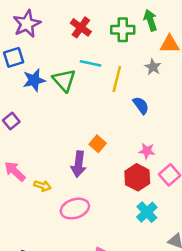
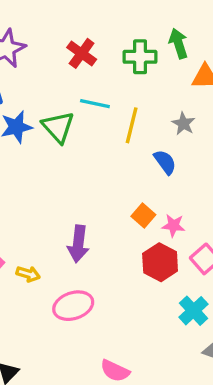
gray star: (153, 67) -> (183, 124), moved
orange square: (98, 144) -> (143, 215), moved
cyan cross: (147, 212) -> (193, 311), moved

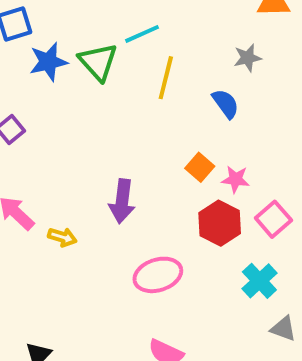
cyan line: (95, 104) -> (142, 34), turned -36
gray star: (183, 124) -> (248, 58), turned 30
yellow line: (132, 125) -> (166, 78), moved
pink ellipse: (73, 306) -> (158, 275), moved

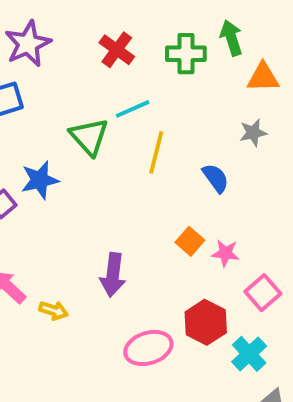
gray star: (248, 58) -> (253, 133), moved
blue star: (48, 62) -> (40, 180), moved
red hexagon: (220, 223) -> (206, 322), moved

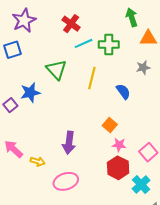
green cross: (186, 54) -> (109, 45), moved
cyan line: (133, 109) -> (84, 43), moved
pink star: (225, 253) -> (119, 145), moved
pink ellipse: (148, 348) -> (66, 181), moved

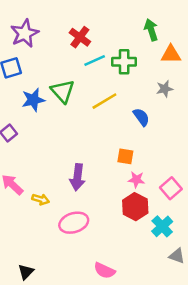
yellow line: (92, 78) -> (104, 101), turned 45
blue star: (30, 93) -> (33, 100), moved
orange square: (110, 125) -> (125, 156), turned -32

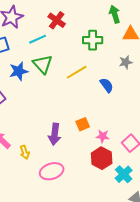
cyan line: (95, 61) -> (38, 39), moved
orange square: (125, 156) -> (83, 124), moved, turned -32
yellow arrow: (41, 199) -> (25, 152), turned 56

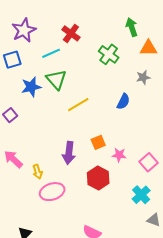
green cross: (93, 40) -> (109, 54), turned 36
yellow line: (77, 72) -> (78, 105), moved
blue semicircle: (107, 85) -> (123, 102), turned 63
red hexagon: (102, 158) -> (98, 178), moved
pink ellipse: (52, 171) -> (52, 192), moved

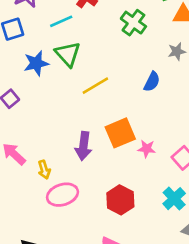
orange square: (98, 142) -> (120, 133), size x1.6
red hexagon: (98, 178) -> (120, 200), moved

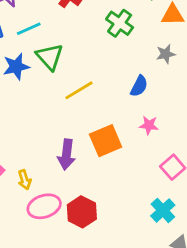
cyan line: (61, 21) -> (29, 29), moved
pink star: (147, 149) -> (149, 125), moved
red hexagon: (120, 200) -> (82, 212), moved

